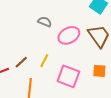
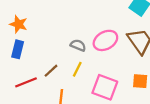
gray semicircle: (45, 22) -> (78, 45), moved

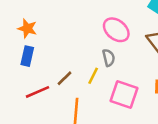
pink ellipse: (105, 40) -> (116, 30), moved, turned 70
gray semicircle: (78, 45) -> (109, 58), moved, turned 56

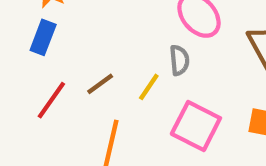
red line: (38, 92) -> (51, 100), turned -40

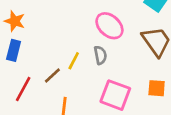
yellow line: (149, 87) -> (74, 61), moved

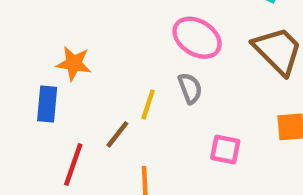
orange star: (15, 21) -> (74, 63), moved
pink square: (115, 95) -> (225, 149), size x0.6

